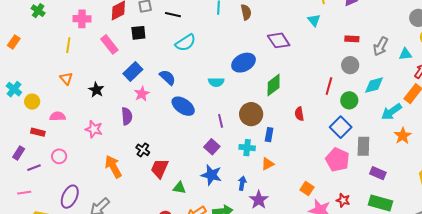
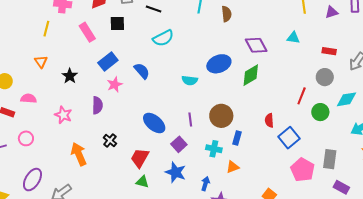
cyan triangle: (314, 20) -> (293, 38), moved, turned -48
green diamond: (274, 85) -> (251, 75), moved
blue ellipse: (183, 106) -> (154, 123), moved
blue square: (341, 127) -> (289, 138), moved
red trapezoid: (160, 168) -> (140, 158), moved

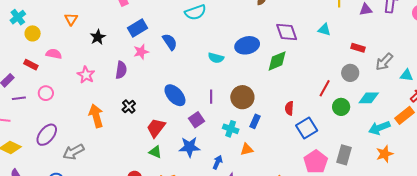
blue star: (176, 172) -> (189, 147), turned -30

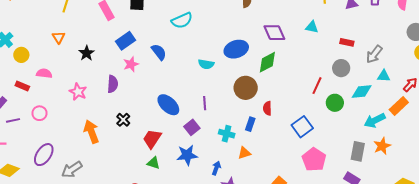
cyan triangle: (406, 75) -> (384, 76), moved
brown circle: (242, 97) -> (246, 88), moved
red semicircle: (289, 108) -> (267, 108), moved
gray rectangle: (344, 155) -> (358, 151), moved

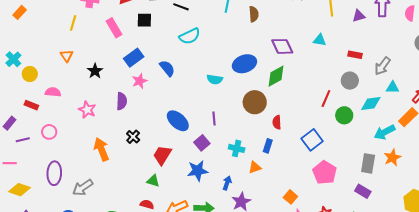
blue rectangle: (250, 124) -> (268, 146), moved
purple ellipse: (44, 155) -> (54, 173), turned -30
green triangle: (153, 163) -> (153, 181), moved

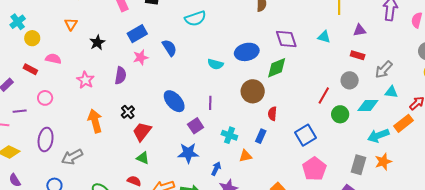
purple triangle: (359, 16) -> (360, 30), moved
purple line: (23, 140) -> (20, 111), moved
red trapezoid: (162, 155) -> (142, 132), moved

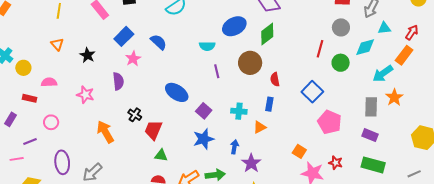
purple line: (210, 103) -> (217, 71), moved

